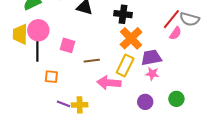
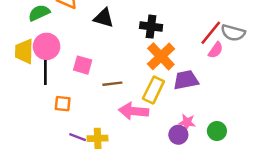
pink star: (152, 74) -> (187, 122), moved

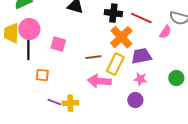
red line: (211, 33) -> (141, 18), moved, turned 75
brown line: (112, 84) -> (93, 57), moved
pink star: (187, 122) -> (140, 79), moved
green circle: (217, 131) -> (176, 78), moved

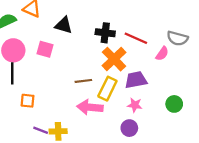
pink square: (58, 44) -> (45, 49), moved

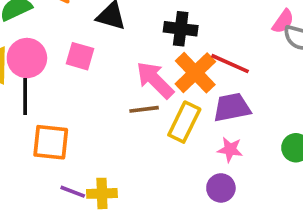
red line: (136, 38) -> (230, 64), moved
pink semicircle: (162, 54) -> (283, 21), moved
orange square: (28, 101) -> (51, 142), size x1.5
pink arrow: (90, 107) -> (155, 80), moved, turned 40

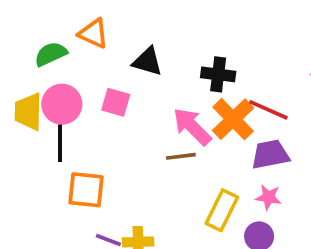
yellow rectangle: (184, 122) -> (222, 210), moved

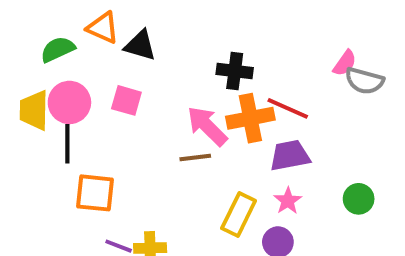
black triangle: (147, 61) -> (140, 45), moved
orange cross: (233, 119) -> (250, 118), turned 33
pink star: (268, 197) -> (288, 201), turned 30

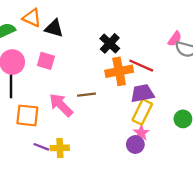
black cross: (235, 71) -> (110, 43), turned 36
pink arrow: (207, 126) -> (61, 105), moved
pink star: (288, 201) -> (141, 133), moved
yellow rectangle: (239, 215) -> (142, 112), moved

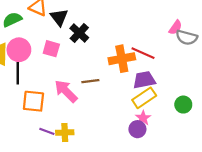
black triangle: (54, 28) -> (59, 17), turned 36
black cross: (110, 43) -> (79, 33), moved
yellow rectangle: (142, 112) -> (144, 98), turned 30

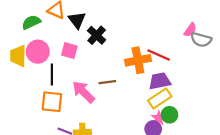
black line: (18, 73) -> (52, 74), moved
green circle: (183, 105) -> (170, 115), moved

